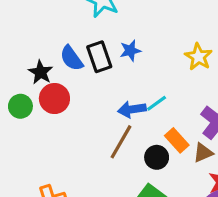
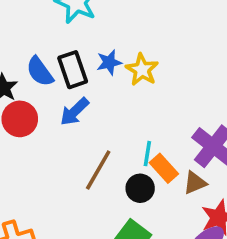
yellow star: (198, 57) -> (142, 70), moved
cyan line: (157, 103) -> (147, 154), moved, turned -45
blue arrow: (132, 109) -> (74, 112), moved, turned -36

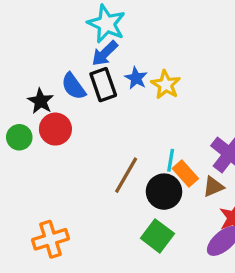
blue star: (109, 62) -> (136, 78), turned -30
blue arrow: (74, 112) -> (105, 53), moved
black circle: (140, 188) -> (164, 192), size x1.4

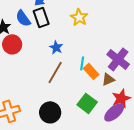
blue star: (136, 78) -> (56, 47), moved
black circle: (164, 192) -> (50, 112), moved
green square: (157, 236) -> (87, 103), moved

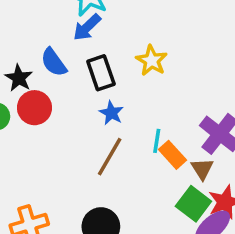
black rectangle: (41, 17) -> (101, 73), moved
brown triangle: (108, 79) -> (202, 169), turned -40
green square: (87, 103) -> (193, 204), moved

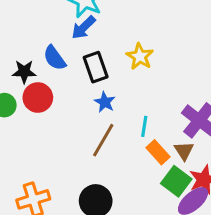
black star: (19, 78) -> (24, 72), turned -30
orange rectangle: (173, 155) -> (158, 152), moved

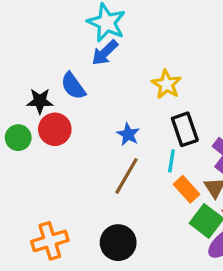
black rectangle: (96, 67) -> (185, 129), moved

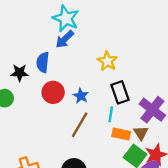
blue semicircle: (73, 86) -> (43, 62), turned 42
red circle: (55, 129) -> (53, 92), moved
orange rectangle: (186, 189) -> (121, 134), turned -36

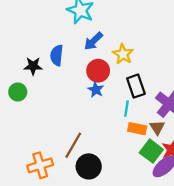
blue arrow: (65, 39) -> (93, 41), moved
red circle: (53, 92) -> (98, 71), moved
brown line: (80, 125) -> (73, 145), moved

